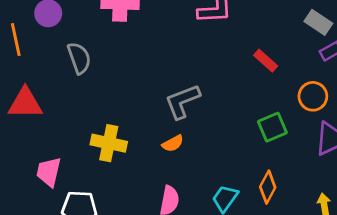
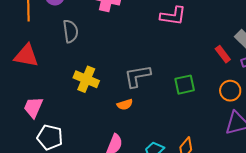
red rectangle: (266, 61) -> (223, 54), moved
green square: (272, 127) -> (185, 85), moved
yellow cross: (109, 143) -> (86, 79), moved

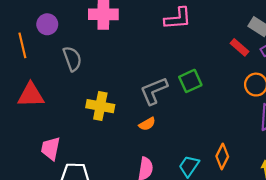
green square: (185, 85) -> (190, 81), moved

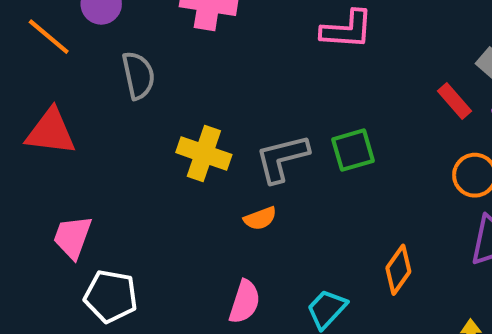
orange line: (22, 45) -> (49, 37), turned -45
yellow cross: (100, 106) -> (204, 154), moved
orange diamond: (222, 156) -> (398, 270), moved

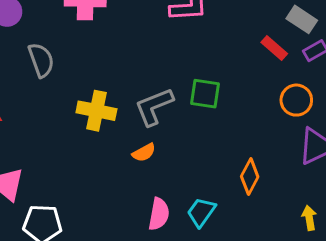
green square: (353, 150) -> (205, 94), turned 32
pink semicircle: (245, 302) -> (159, 214), moved

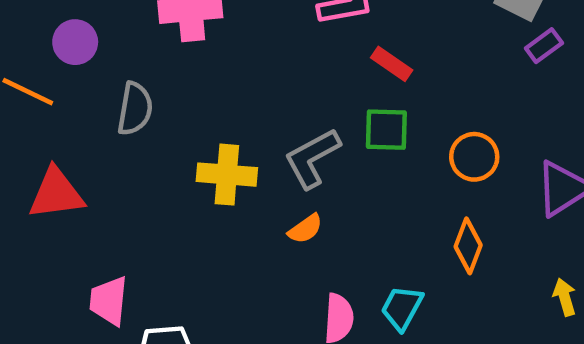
red rectangle: (274, 48) -> (392, 64), moved
gray semicircle: (41, 60) -> (135, 109), turned 36
orange circle: (296, 100) -> (474, 157), moved

